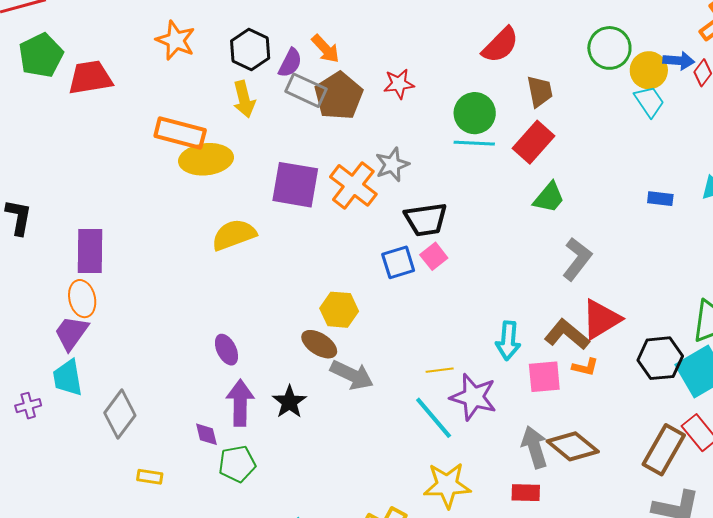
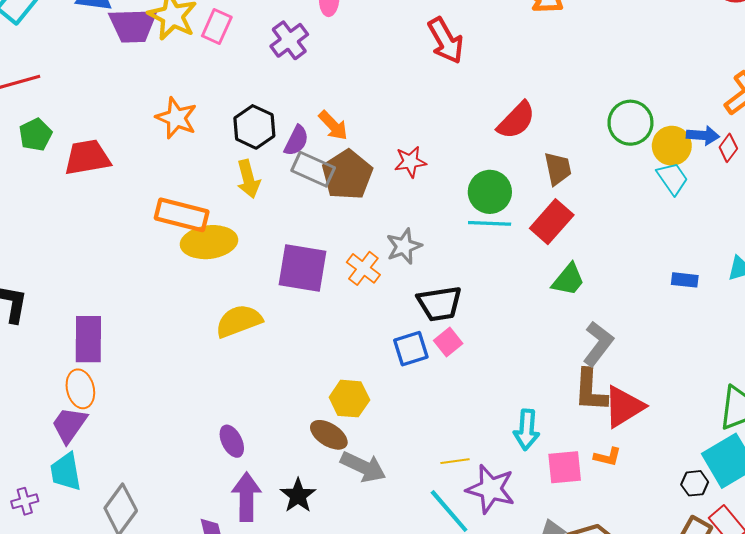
green pentagon: (41, 55) -> (35, 135), size x0.7
orange cross: (353, 185) -> (363, 268), size x0.7
brown L-shape: (567, 334) -> (590, 390), moved, turned -126
black hexagon: (660, 358) -> (695, 483), moved, size x0.6

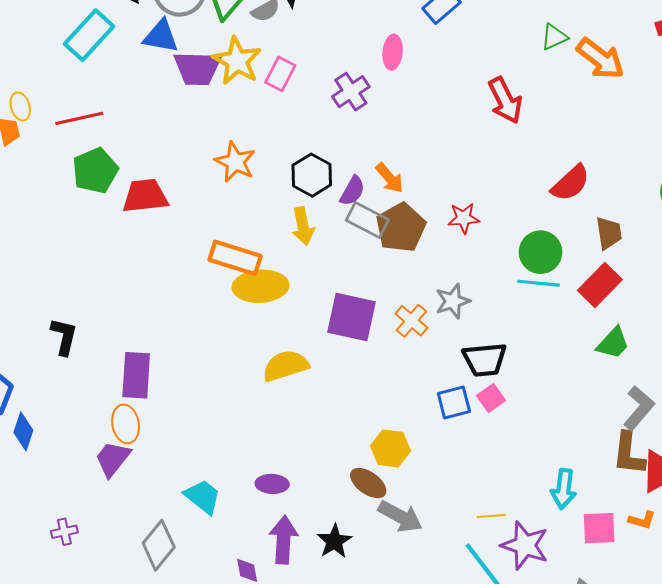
green pentagon: (35, 135) -> (95, 171), size x1.4
purple ellipse: (232, 441) -> (272, 484), turned -64
cyan trapezoid: (66, 472) -> (203, 497), moved, turned 135

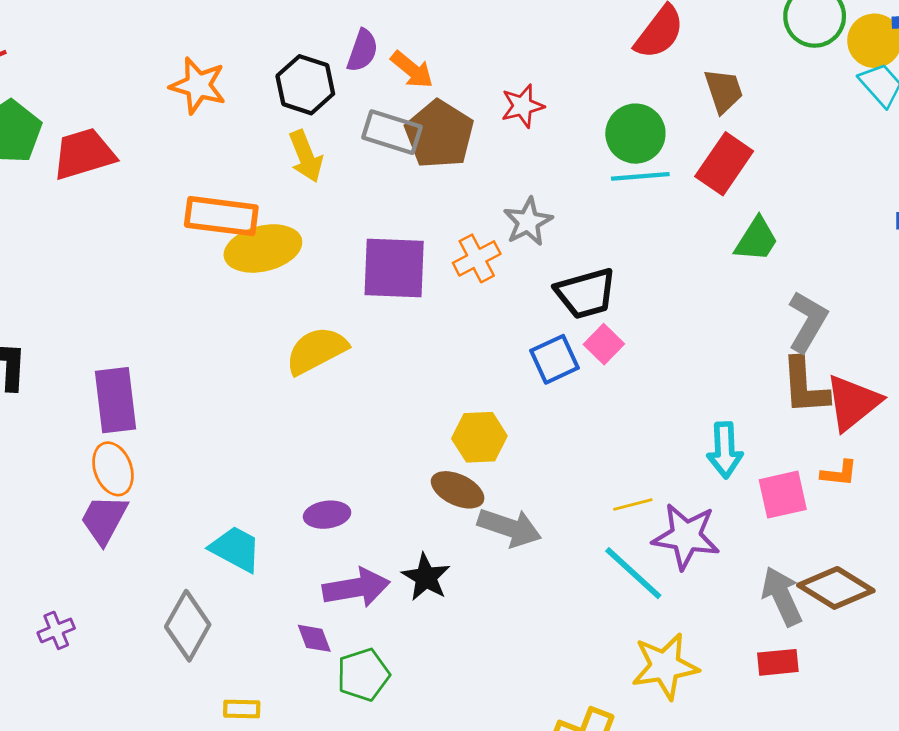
purple semicircle: (352, 191) -> (362, 51), moved
orange cross: (411, 321) -> (477, 258), turned 32
purple arrow: (284, 540) -> (356, 588), turned 87

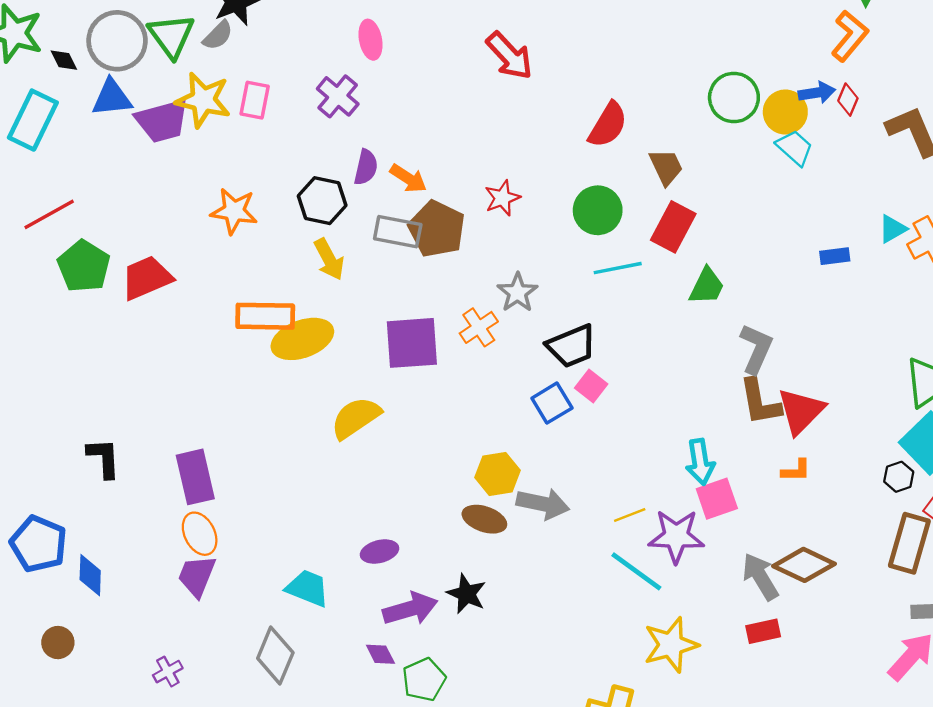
cyan line: (640, 176) -> (618, 268), moved
pink square: (783, 495) -> (717, 499), moved
gray arrow: (509, 527) -> (543, 504), moved

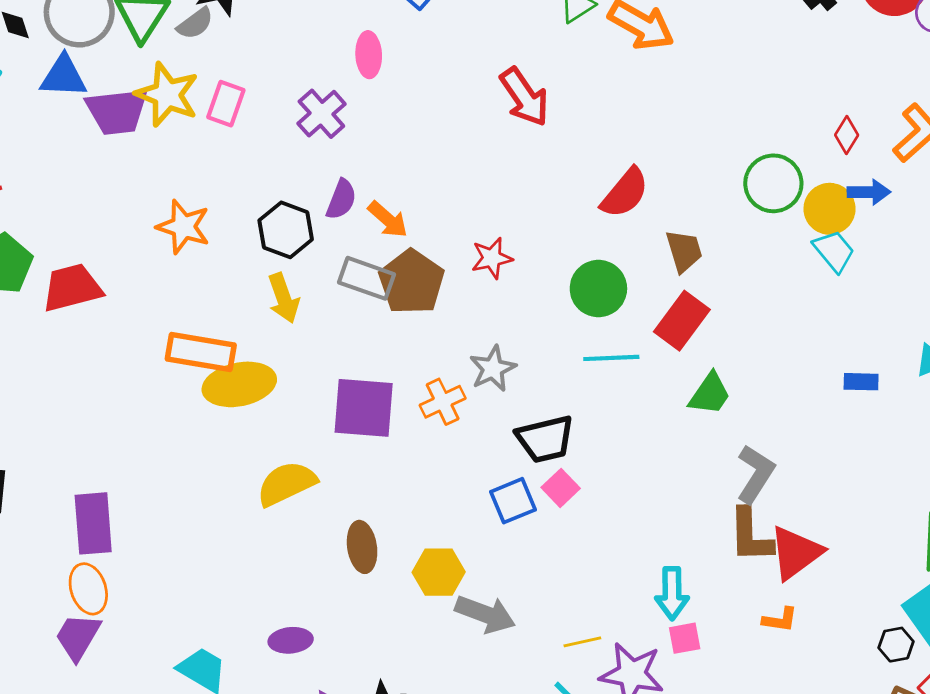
red diamond: (848, 100) -> (847, 135), moved
pink square: (717, 499) -> (685, 638), size x0.7
brown ellipse: (484, 519) -> (362, 547), moved, turned 54

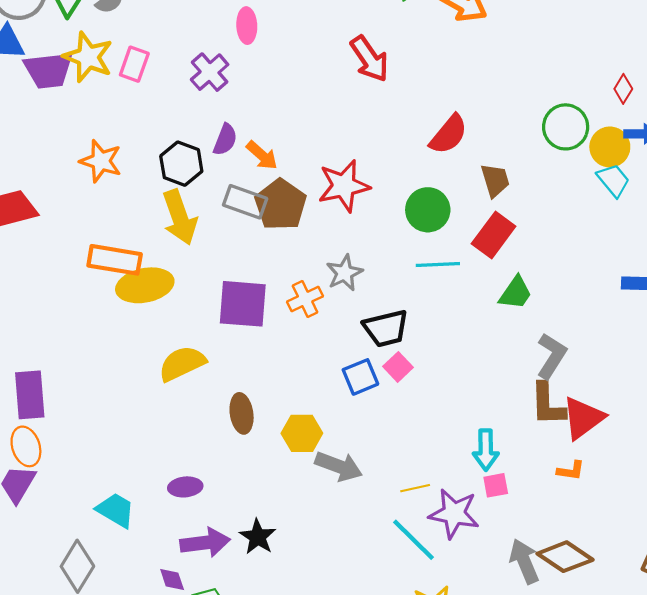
red star: (492, 258) -> (344, 186), size x1.6
yellow arrow: (284, 298) -> (180, 217), size x1.4

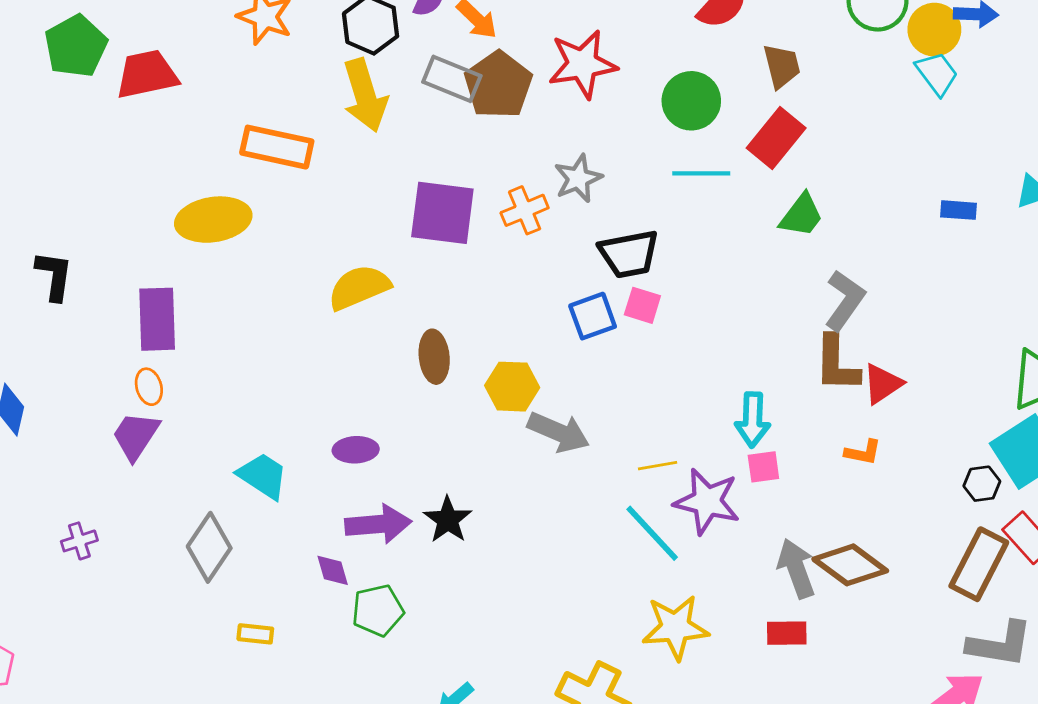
yellow ellipse: (145, 285) -> (213, 220), moved
pink square: (398, 367) -> (642, 305), turned -32
red triangle: (583, 418) -> (883, 384), size x0.7
orange ellipse: (26, 446) -> (149, 387), size x0.7

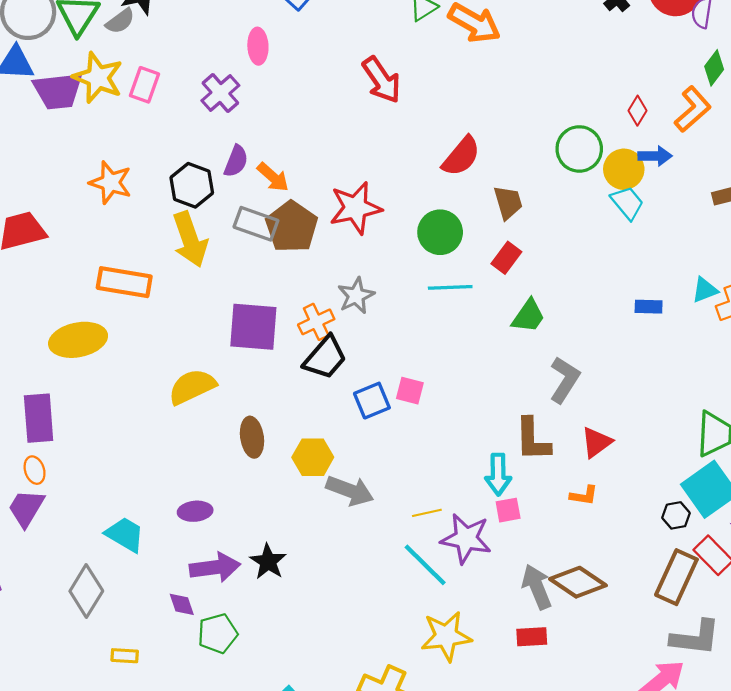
red rectangle: (776, 138) -> (506, 258), size x0.7
black trapezoid: (629, 254) -> (325, 358), moved, turned -36
brown L-shape: (837, 364) -> (533, 440), moved

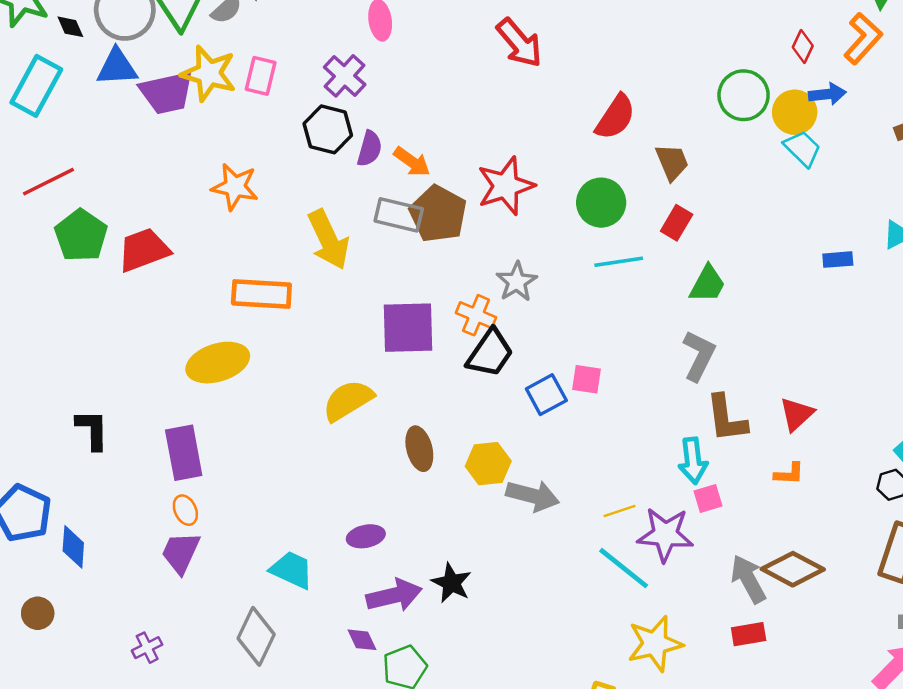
black hexagon: (192, 185) -> (328, 129), moved
orange cross: (316, 322) -> (476, 315), turned -36
gray L-shape: (565, 380) -> (699, 356), moved

